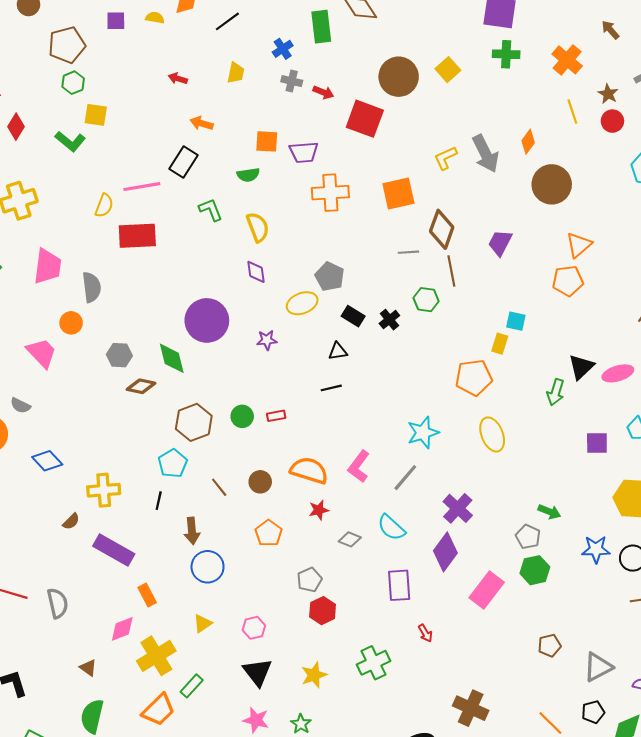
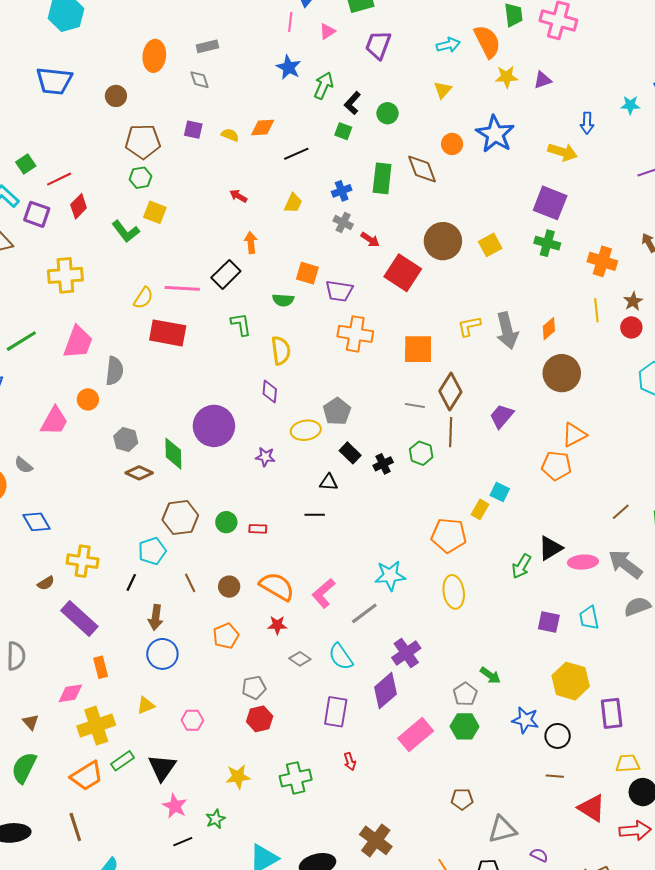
orange cross: (567, 60) -> (602, 261), turned -36
orange arrow: (202, 123) -> (251, 243), turned 55
pink trapezoid: (42, 353) -> (54, 421), turned 60
black triangle: (257, 672) -> (162, 768), moved

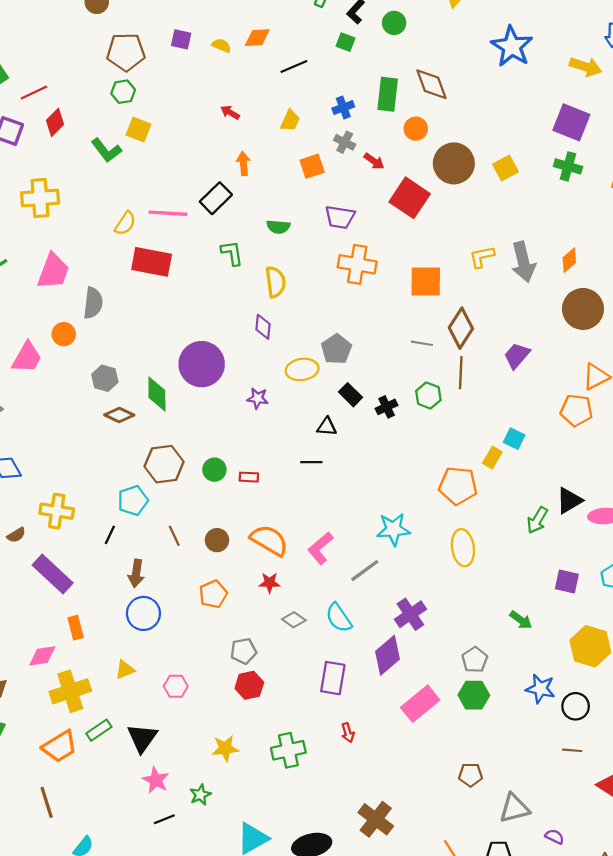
orange circle: (452, 144) -> (416, 129), moved
orange square: (307, 273) -> (312, 166), moved, turned -35
green arrow: (490, 675) -> (521, 620), moved

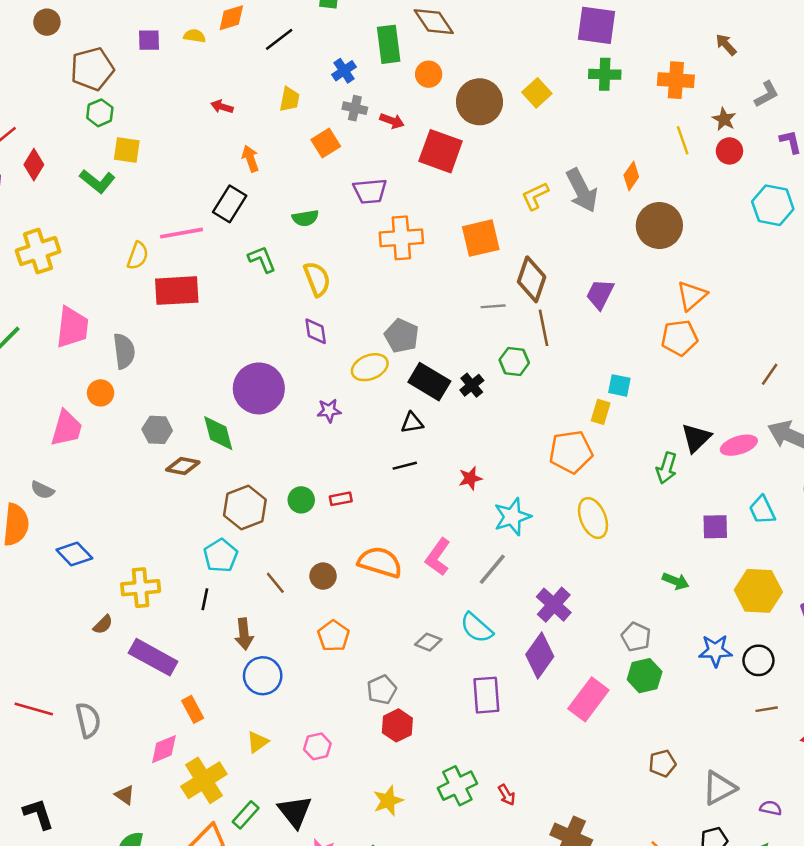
black rectangle: (351, 395) -> (429, 382), size x1.5
red star: (269, 583) -> (470, 478), moved
red arrow: (348, 733) -> (507, 795), moved

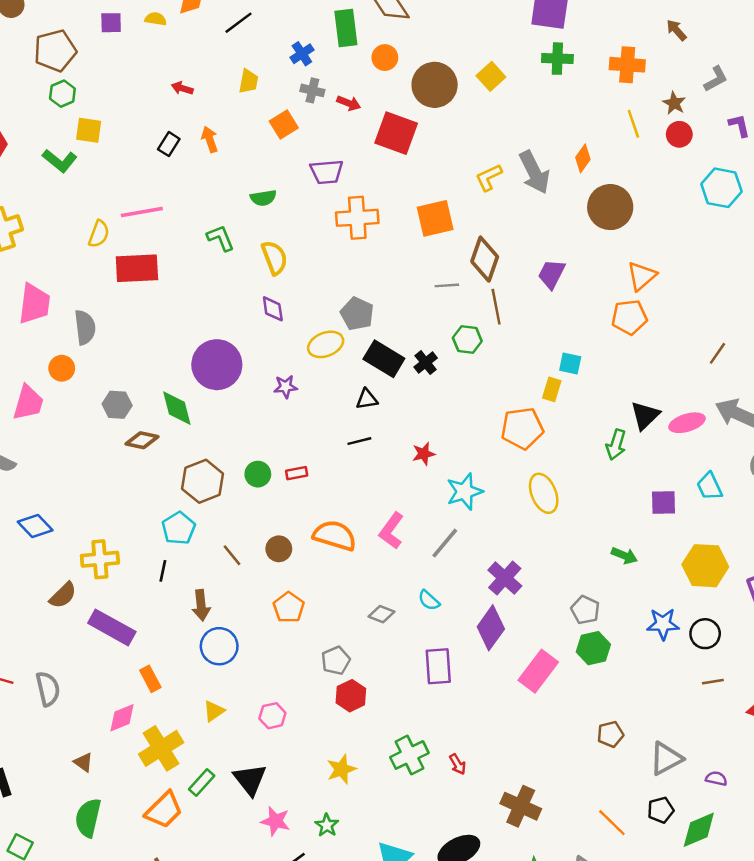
black rectangle: (230, 204) -> (169, 144), moved, size x0.7
brown semicircle: (103, 625) -> (63, 595), size x1.4
cyan semicircle: (477, 628) -> (429, 600), size x0.7

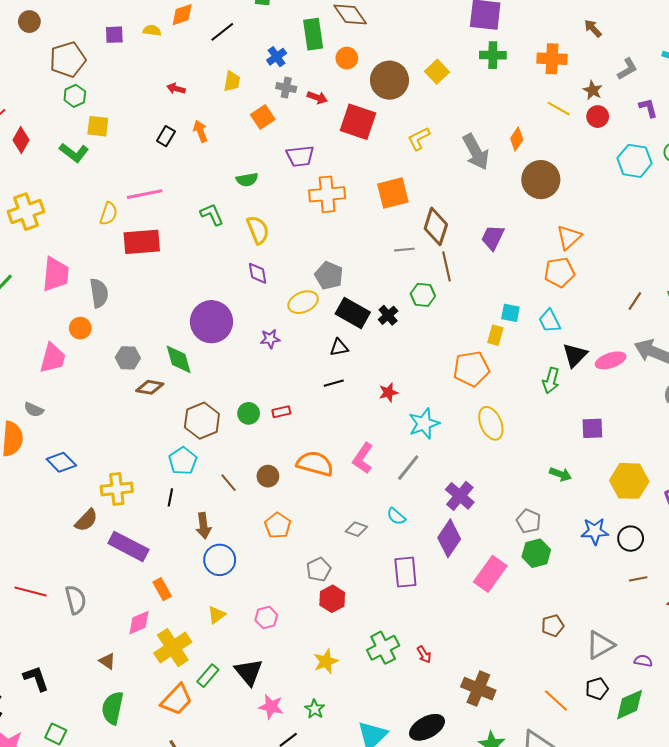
yellow line: (633, 124) -> (559, 109), turned -40
yellow L-shape: (489, 177) -> (419, 139), moved
cyan trapezoid: (709, 486) -> (549, 321), moved

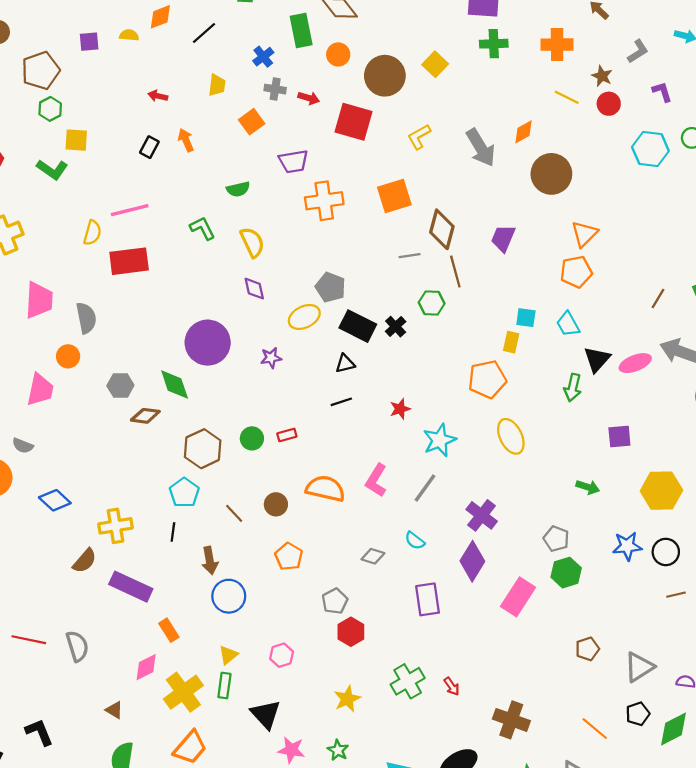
orange diamond: (517, 139) -> (524, 132), turned 30
green rectangle: (208, 676) -> (224, 685), moved, turned -30

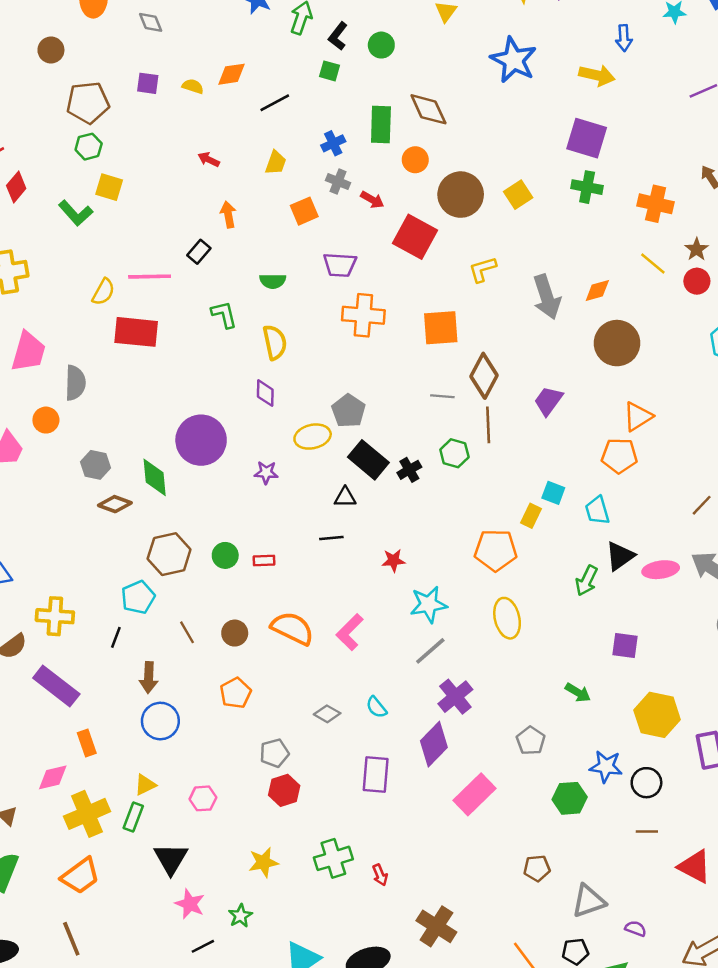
black rectangle: (149, 147) -> (199, 252), moved
gray line: (425, 488) -> (430, 651), moved
green hexagon: (566, 573) -> (570, 798), moved

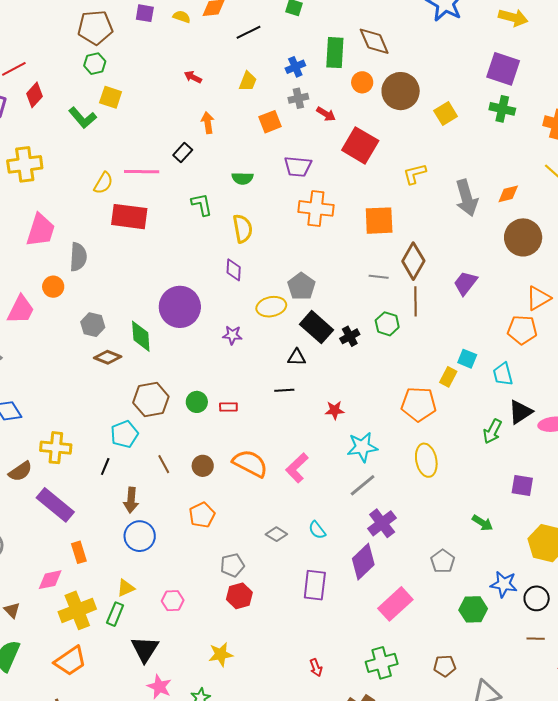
gray cross: (338, 182) -> (298, 98), turned -36
brown circle: (461, 195) -> (401, 91), moved
green cross: (333, 858) -> (382, 663), moved

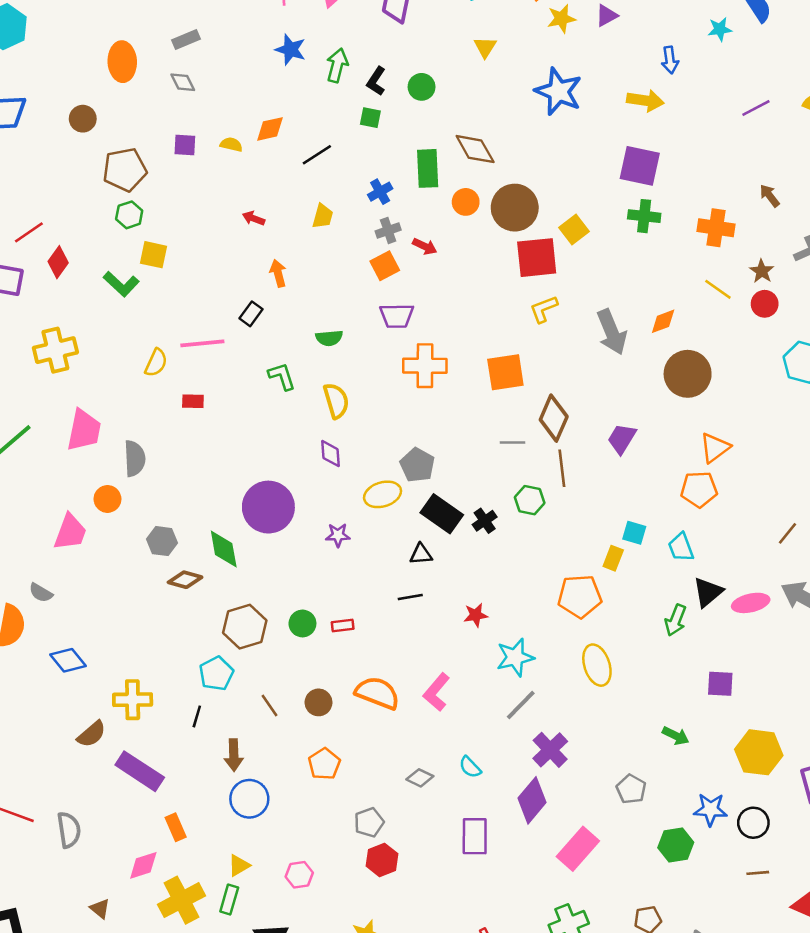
orange square: (270, 122) -> (385, 266), moved
red square: (360, 145) -> (537, 258), moved, turned -30
red rectangle: (129, 217) -> (193, 401), size x0.5

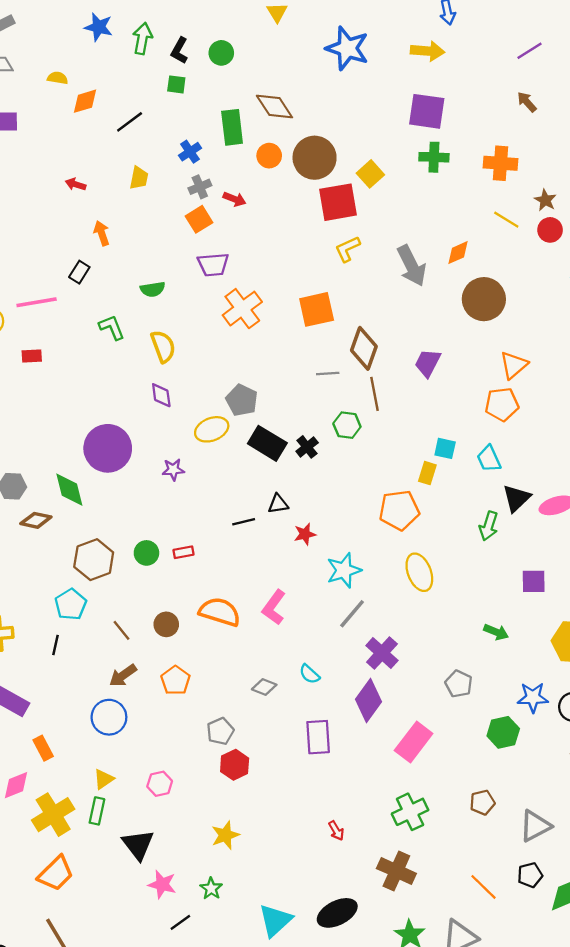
yellow semicircle: (231, 144) -> (58, 78), moved
brown arrow: (770, 196) -> (527, 102), moved
orange cross: (425, 366) -> (242, 309), turned -33
black triangle: (421, 554) -> (278, 504), moved
brown arrow: (234, 755) -> (123, 675), moved, turned 60

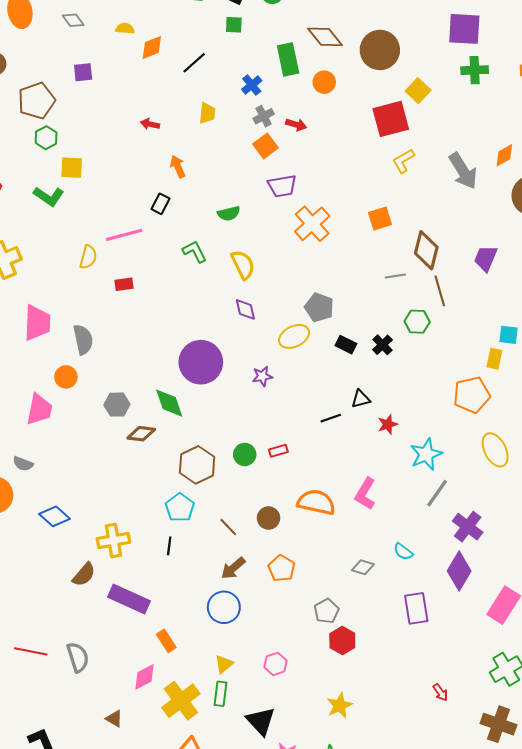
brown circle: (315, 158) -> (380, 50), moved
orange square: (317, 309) -> (380, 219), size x0.7
black rectangle: (267, 443) -> (346, 345), size x0.6

